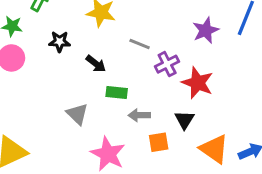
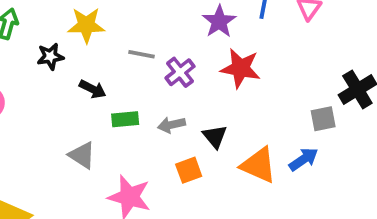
black star: (60, 42) -> (50, 56), moved
red star: (198, 83) -> (240, 68), moved
gray arrow: (139, 115) -> (171, 125), moved

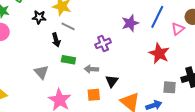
gray line: (141, 54) -> (68, 26), moved
red star: (240, 68) -> (159, 53), moved
black arrow: (93, 89) -> (56, 40), turned 32

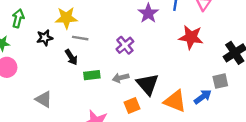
gray triangle: (41, 72) -> (44, 99), moved
black triangle: (112, 81) -> (148, 84), size x1.5
gray square: (170, 87) -> (220, 81), moved

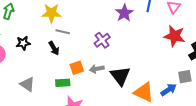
red star: (191, 37) -> (175, 36), moved
black star: (45, 38) -> (23, 43), moved
green rectangle: (92, 75) -> (63, 83), moved
orange square: (132, 106) -> (77, 68), moved

